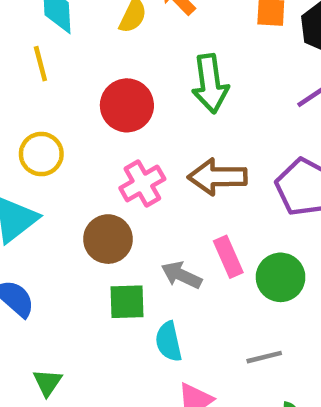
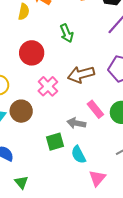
green arrow: (210, 84) -> (67, 33), size x0.7
brown circle: (108, 239) -> (21, 111), moved
green triangle: (48, 383) -> (21, 182), moved

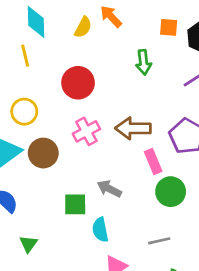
green arrow: (67, 33) -> (144, 62), moved
pink rectangle: (95, 109) -> (153, 162), moved
green triangle: (21, 182) -> (29, 244), moved

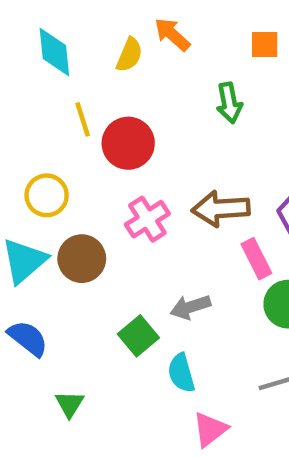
yellow line: (25, 56) -> (83, 119), moved
gray arrow: (109, 189) -> (190, 307), turned -40
green square: (75, 204) -> (138, 336), turned -35

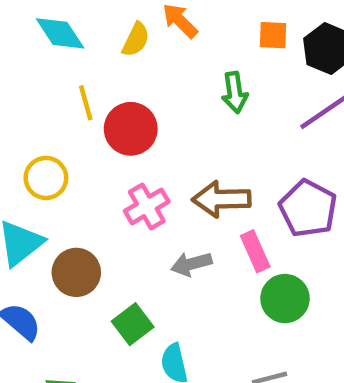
cyan diamond: (54, 52) -> (60, 33), turned -30
brown circle: (82, 259) -> (76, 272), moved
gray arrow: (190, 307) -> (191, 264), moved

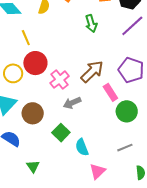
red circle: (131, 129) -> (35, 63), moved
brown arrow: (221, 199) -> (92, 71), turned 145
gray arrow: (191, 264) -> (72, 103), moved

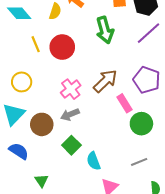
green arrow: (91, 23) -> (105, 30), size x1.4
red circle: (35, 63) -> (62, 47), moved
gray arrow: (72, 103) -> (70, 115), moved

